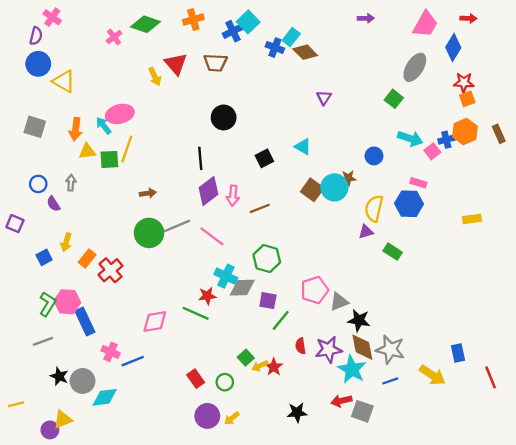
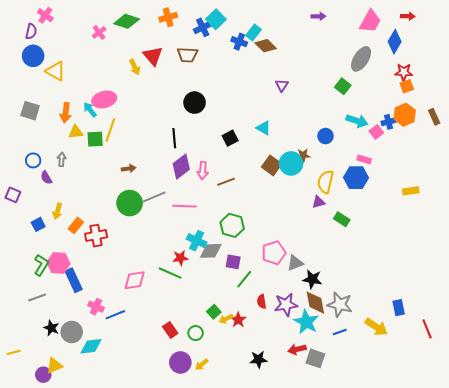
pink line: (212, 236) -> (184, 206), turned -35
red cross: (111, 270) -> (96, 236), turned 30

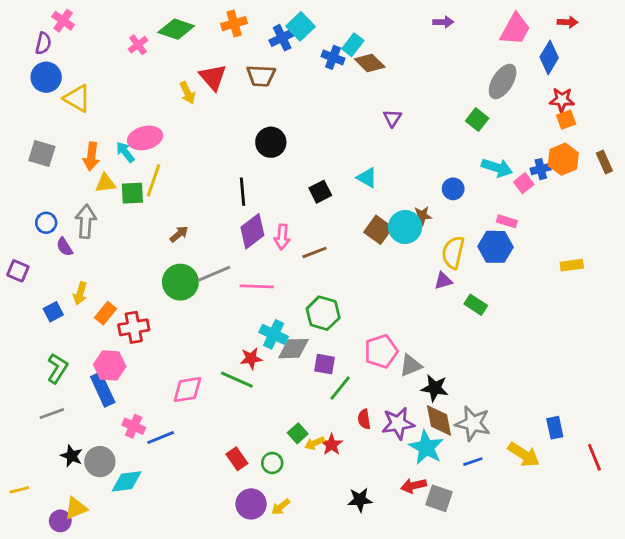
gray arrow: (62, 159) -> (86, 221), size x1.6
brown arrow: (129, 169) -> (179, 234), turned -32
pink hexagon: (58, 263) -> (110, 365), moved

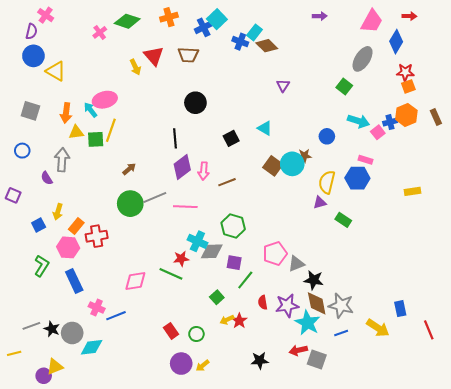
blue circle: (46, 223) -> (22, 151), moved
pink hexagon: (110, 365) -> (68, 247), moved
gray line: (52, 414) -> (31, 326), moved
green square: (298, 433) -> (217, 297), moved

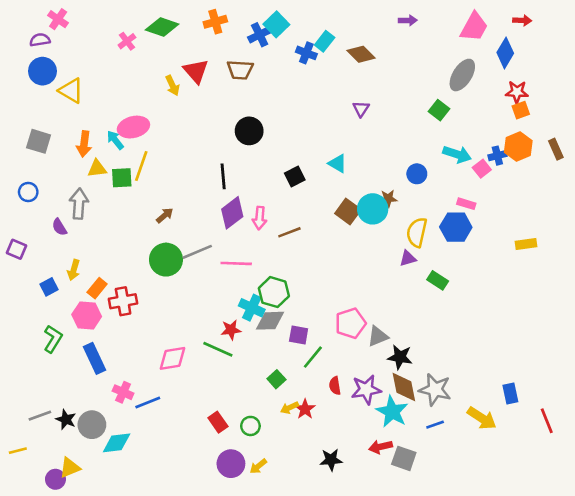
purple semicircle: (31, 31) -> (40, 40), turned -112
brown diamond: (267, 46) -> (361, 54), moved
green hexagon: (233, 226) -> (274, 292), moved

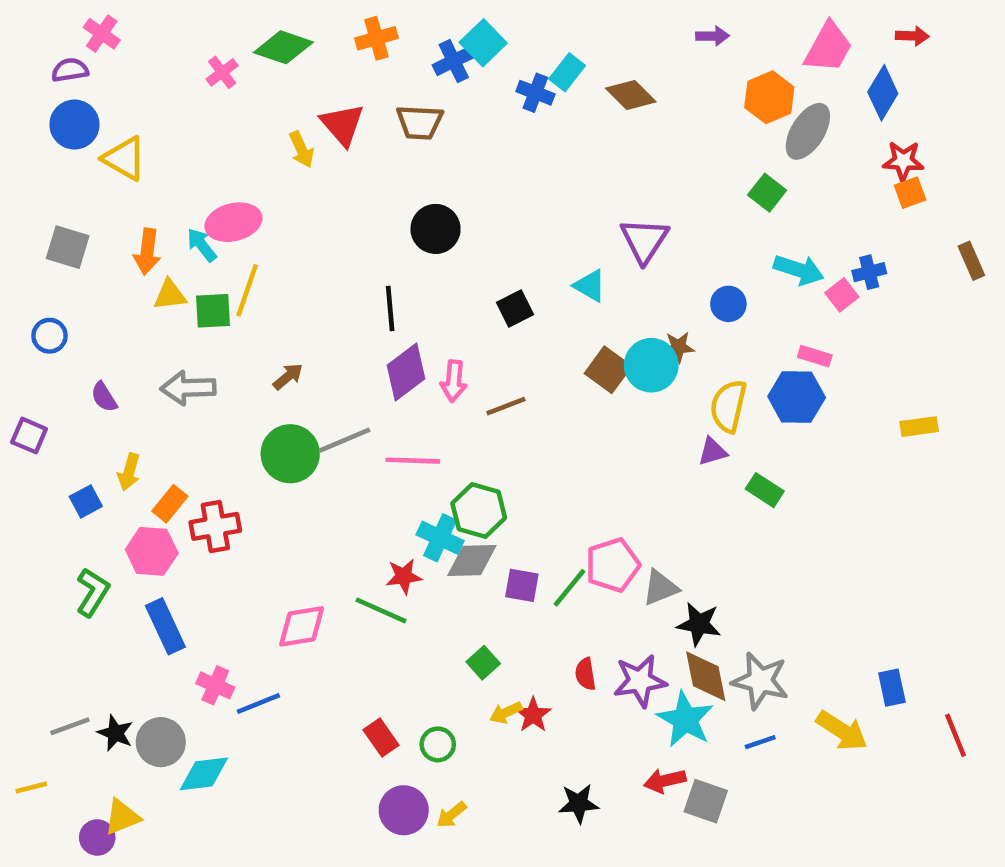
purple triangle: (361, 109) -> (644, 240), moved, size x1.6
orange hexagon: (518, 147) -> (769, 97), moved
gray arrow: (79, 204) -> (188, 388), moved, turned -96
green line: (313, 357) -> (569, 588), moved

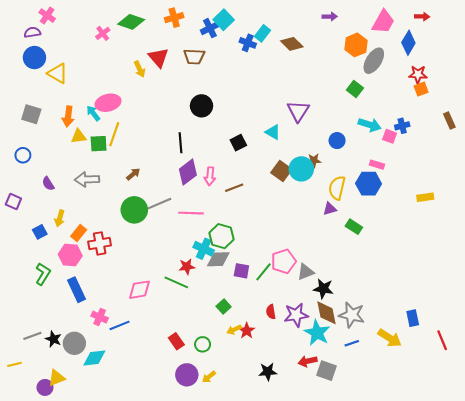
pink square: (842, 295) -> (390, 136), turned -32

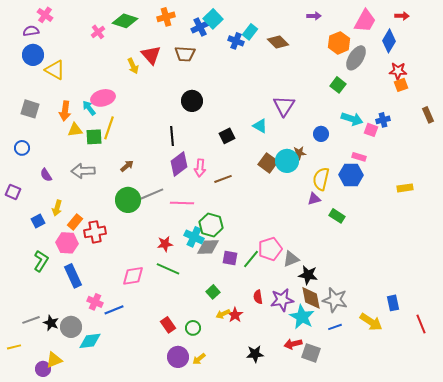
red star: (187, 267) -> (165, 244), moved

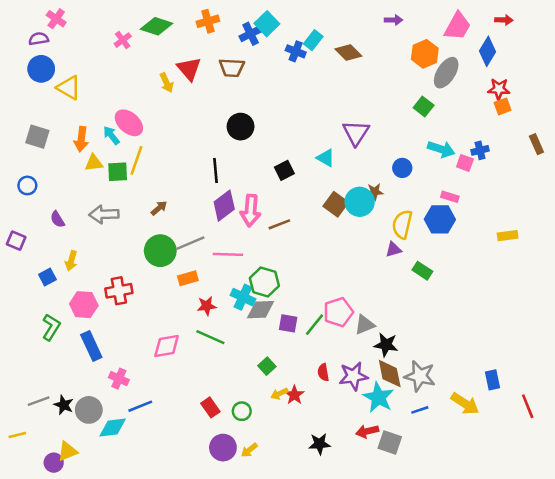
pink ellipse: (103, 98) -> (129, 123), turned 55
pink arrow: (200, 168) -> (251, 211), size x1.4
orange rectangle: (75, 222) -> (188, 278), moved, turned 35
blue line: (114, 310) -> (140, 406), moved

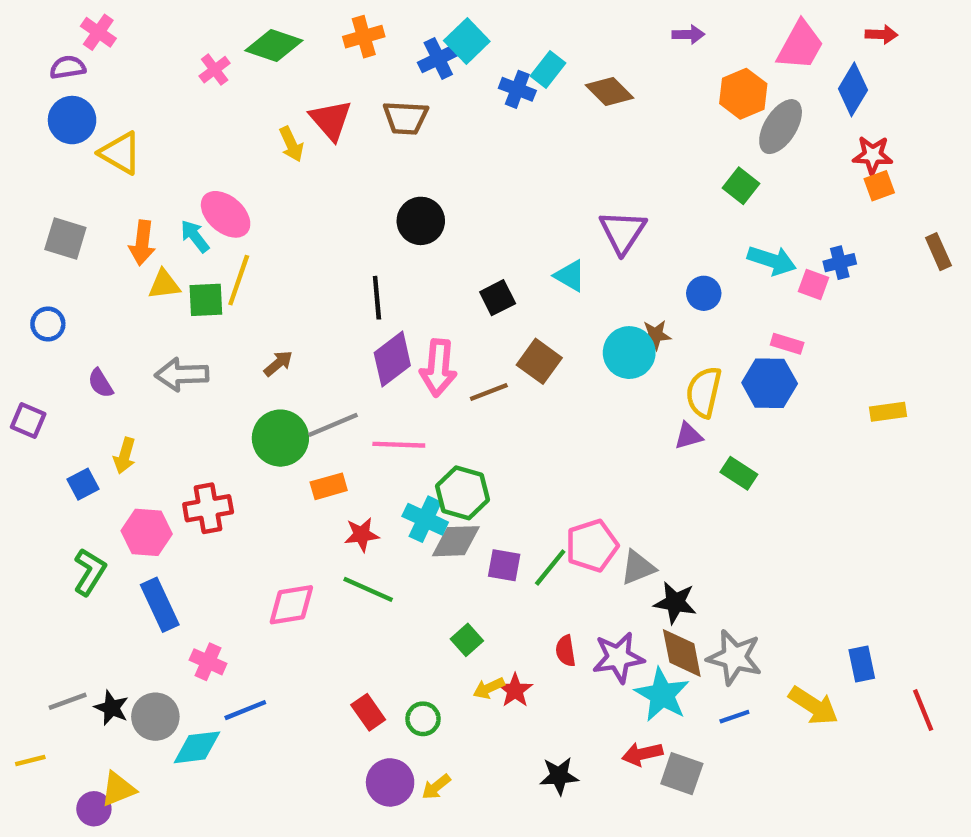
brown square: (336, 204) -> (539, 361), moved

